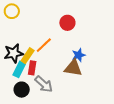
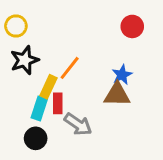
red circle: (67, 23) -> (132, 26), moved
black star: (14, 53) -> (25, 60), moved
black circle: (22, 90) -> (36, 138), moved

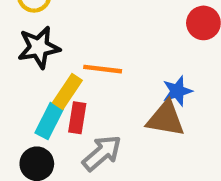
orange line: (70, 68) -> (103, 69), turned 50
gray arrow: (78, 124) -> (102, 153), turned -84

